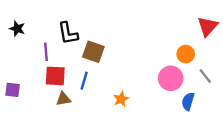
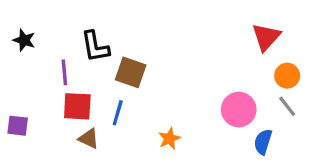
red triangle: (208, 26) -> (266, 37), moved
orange circle: (186, 54) -> (287, 76), moved
brown triangle: (63, 99) -> (89, 139), turned 35

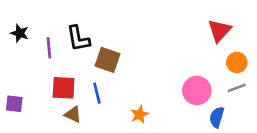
purple line: (64, 72) -> (49, 48), moved
gray line: (287, 106) -> (237, 88), turned -72
blue line: (118, 113) -> (97, 93), turned -30

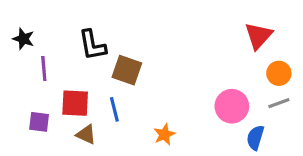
purple line: (49, 48) -> (44, 69), moved
purple square: (14, 104) -> (39, 122), moved

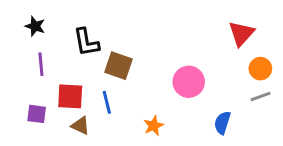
black star: (23, 39) -> (35, 26), moved
pink circle: (232, 106) -> (189, 82), moved
blue semicircle: (255, 138) -> (222, 123), moved

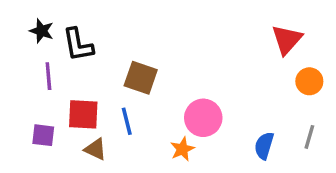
black L-shape: (86, 42) -> (78, 45), moved
pink circle: (189, 82) -> (203, 118), moved
gray line: (260, 96) -> (309, 137), moved, turned -54

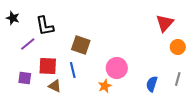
black star: (42, 31) -> (13, 18), moved
purple line: (48, 76) -> (28, 44), turned 56

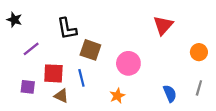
red triangle: (165, 23) -> (163, 25), moved
black L-shape: (45, 26) -> (67, 29), moved
pink circle: (117, 68) -> (128, 63), moved
blue semicircle: (152, 84) -> (170, 94), turned 140

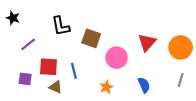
red triangle: (163, 25) -> (147, 42), moved
brown square: (90, 50) -> (91, 38), moved
orange circle: (199, 52) -> (181, 47), size x1.5
blue semicircle: (170, 94) -> (144, 85), moved

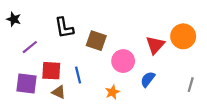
orange circle: (181, 47) -> (183, 36), moved
purple square: (25, 79) -> (27, 84), size x1.5
blue semicircle: (144, 85) -> (148, 79), moved, turned -119

